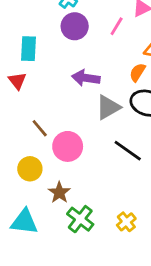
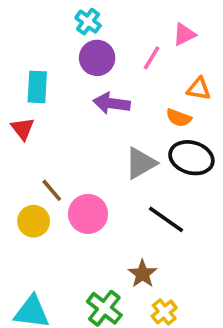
orange semicircle: (137, 72) -> (179, 118), turned -102
purple arrow: (86, 78) -> (112, 103), moved
yellow circle: (30, 169) -> (34, 221), moved
brown star: (59, 193) -> (142, 274), moved

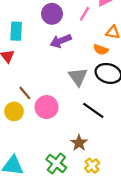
purple arrow: (112, 103) -> (61, 41), turned -30
gray triangle: (141, 163) -> (78, 77), turned -36

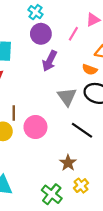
purple arrow: (61, 41) -> (50, 61), turned -42
brown line: (25, 93) -> (14, 113), turned 40
green cross: (56, 163) -> (52, 194), moved

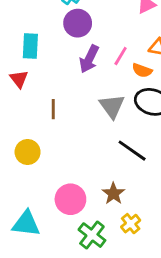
pink line: (73, 34) -> (121, 56), moved
brown line: (14, 113) -> (53, 109), moved
pink circle: (35, 127) -> (70, 199), moved

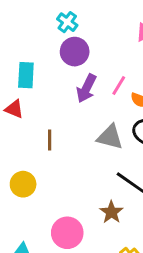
red triangle: (19, 79) -> (14, 109), turned -30
gray triangle: (112, 106) -> (110, 137), turned -40
brown star: (113, 194) -> (111, 212), moved

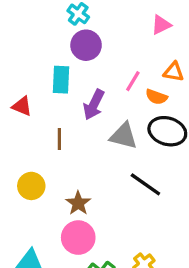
cyan rectangle: (26, 75) -> (61, 80), moved
purple arrow: (86, 88) -> (94, 105), moved
brown star: (111, 212) -> (78, 203), moved

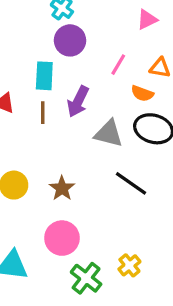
pink line: (133, 81) -> (118, 65), moved
brown line: (59, 139) -> (43, 113), moved
brown star: (78, 203) -> (62, 188), moved

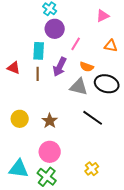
pink line: (118, 65) -> (76, 44), moved
orange semicircle: (142, 93) -> (87, 67), moved
green cross: (86, 278) -> (47, 177), moved

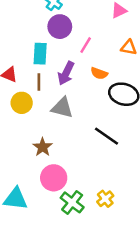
gray triangle: (79, 87) -> (62, 108), moved
yellow circle: (20, 119) -> (22, 103), moved
brown star: (50, 121) -> (43, 147), moved
green cross: (47, 177) -> (72, 202), moved

